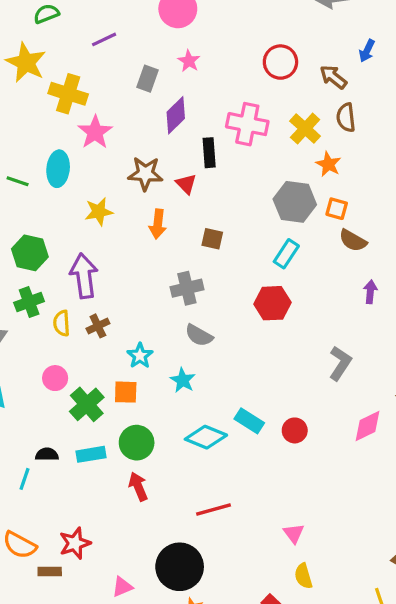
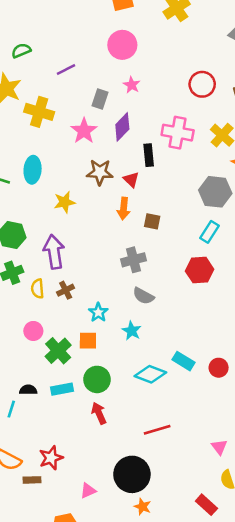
pink star: (95, 132) -> (84, 131), moved
orange arrow: (158, 224) -> (124, 209), moved

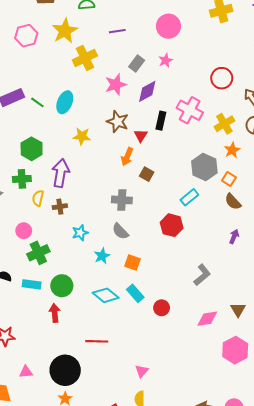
yellow cross: (39, 112) -> (85, 58), turned 30
orange square: (88, 341) -> (133, 263), moved

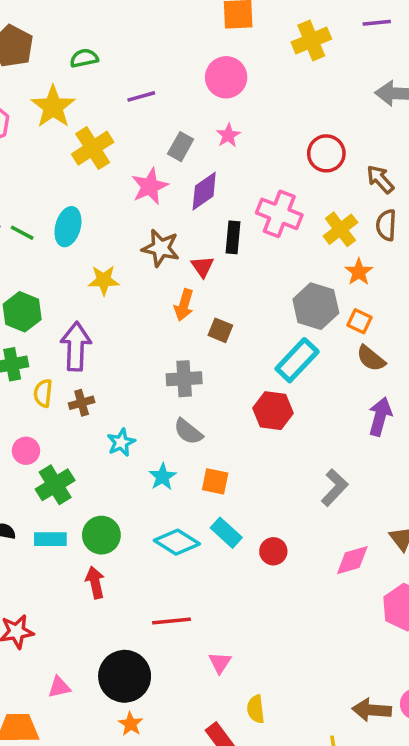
cyan rectangle: (189, 197) -> (297, 360), size x1.4
purple arrow: (234, 237) -> (380, 417), size x1.5
pink triangle: (142, 371) -> (220, 663), moved

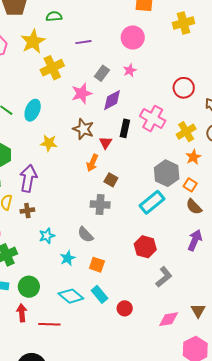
gray cross: (184, 379) -> (100, 204), moved
red hexagon: (273, 411) -> (145, 247), moved
red line: (172, 621) -> (49, 324), moved

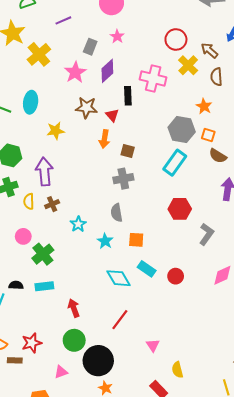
yellow cross: (186, 132) -> (188, 65), moved
gray semicircle: (85, 235) -> (117, 213), turned 48
green circle: (29, 287) -> (74, 340), moved
cyan diamond: (71, 296) -> (118, 278), turned 35
red line: (49, 324) -> (120, 320), moved, turned -40

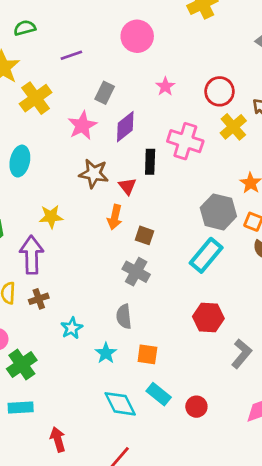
pink star: (117, 36) -> (165, 86), moved
yellow star: (56, 131) -> (51, 217), moved
gray cross: (123, 179) -> (136, 272), turned 36

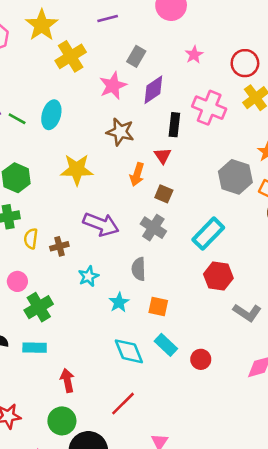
red triangle: (127, 186) -> (163, 156), moved
yellow star: (51, 217) -> (77, 170), size x1.4
purple arrow: (32, 255) -> (101, 224), moved, turned 108
cyan rectangle: (206, 255) -> (208, 234), moved
gray L-shape: (242, 354) -> (247, 313), turned 80

